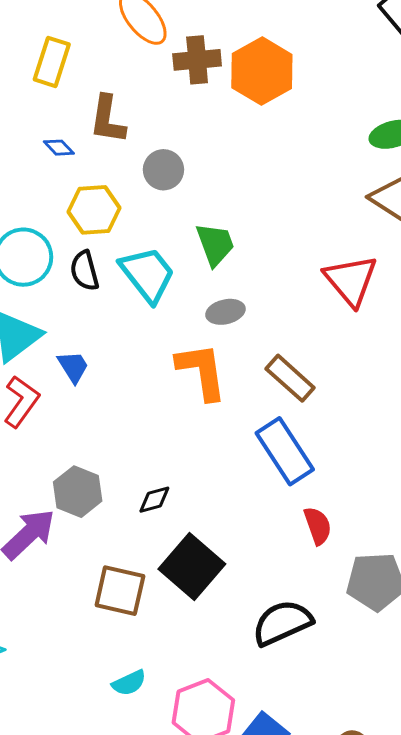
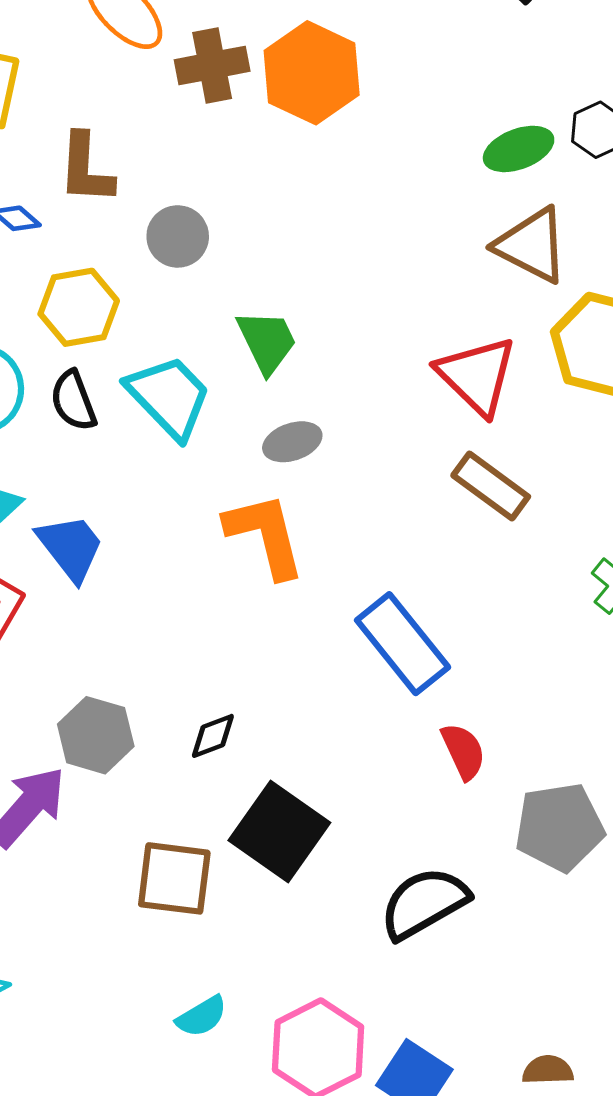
blue trapezoid: (73, 367) -> (70, 547), size x1.4
brown rectangle: (290, 378) -> (491, 486), moved

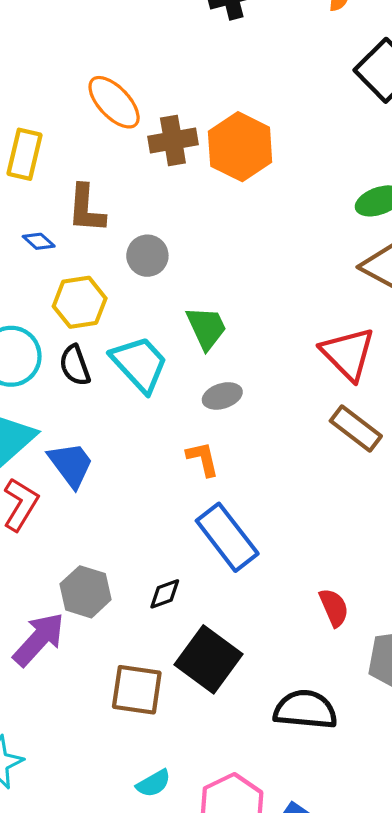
orange L-shape: (265, 535) -> (203, 459), size x0.6
blue rectangle: (403, 644) -> (227, 537), moved
black semicircle: (424, 903) -> (305, 710), turned 34

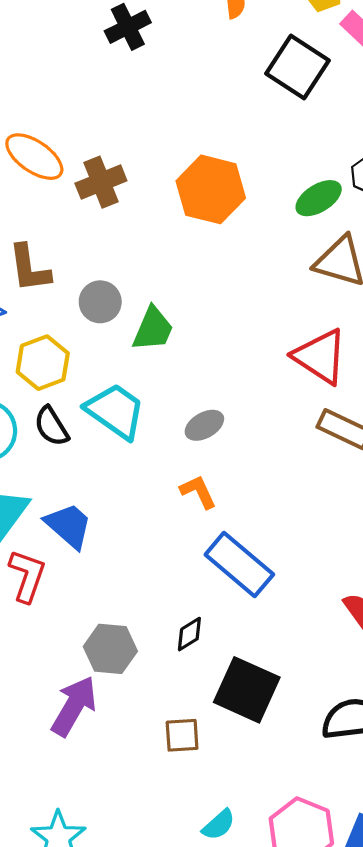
orange hexagon: (240, 147) -> (211, 189), moved
green trapezoid: (206, 328) -> (153, 329), moved, turned 60
brown square: (137, 690) -> (182, 735), size x0.7

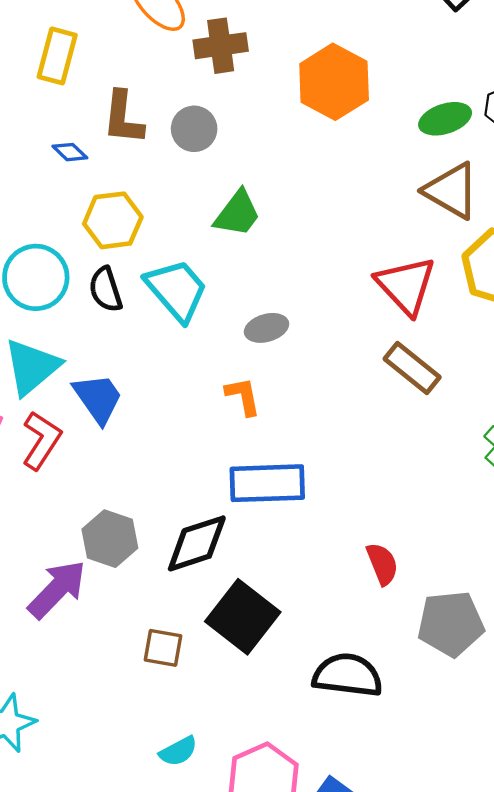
gray circle: (100, 302) -> (194, 129), moved
blue rectangle: (239, 565) -> (267, 483), turned -56
black diamond: (189, 634) -> (197, 543), size x1.8

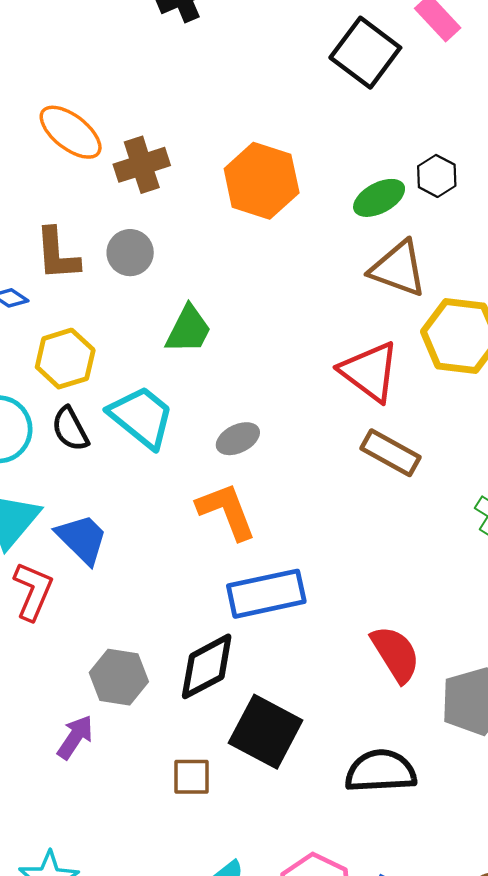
orange L-shape: (243, 396) -> (226, 511), size x1.5
red semicircle: (382, 564) -> (396, 654), size x1.4
purple arrow: (57, 589) -> (75, 737), size x0.7

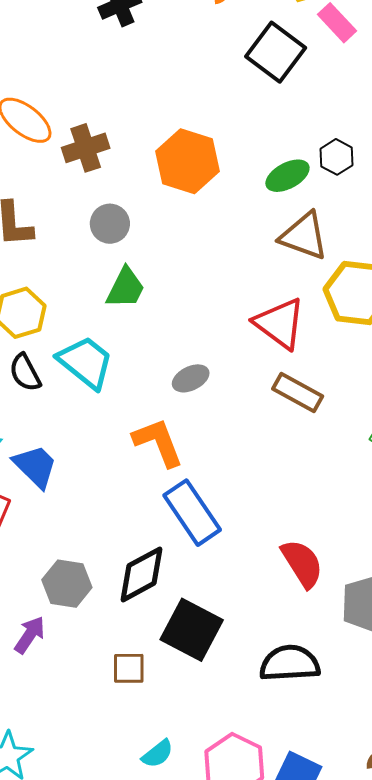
gray circle: (130, 253) -> (110, 224), moved
gray ellipse: (238, 439) -> (191, 378), moved
blue rectangle: (266, 594) -> (192, 513), turned 68

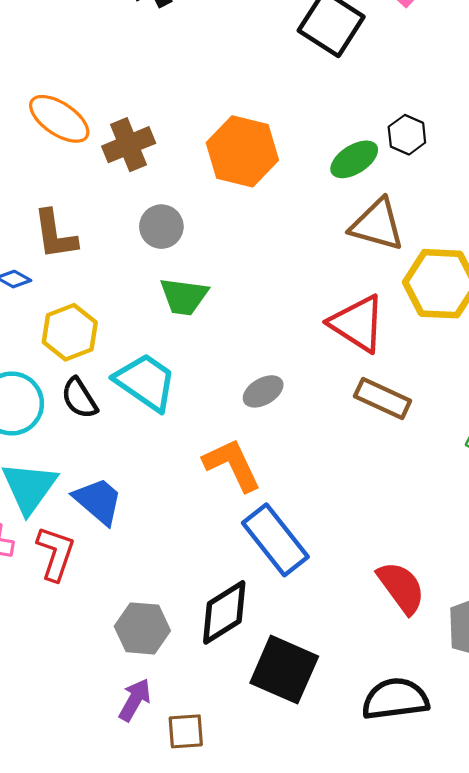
green trapezoid: (125, 288) -> (184, 296), turned 75
purple arrow: (30, 635) -> (135, 700), moved
brown square: (129, 668) -> (186, 731), moved

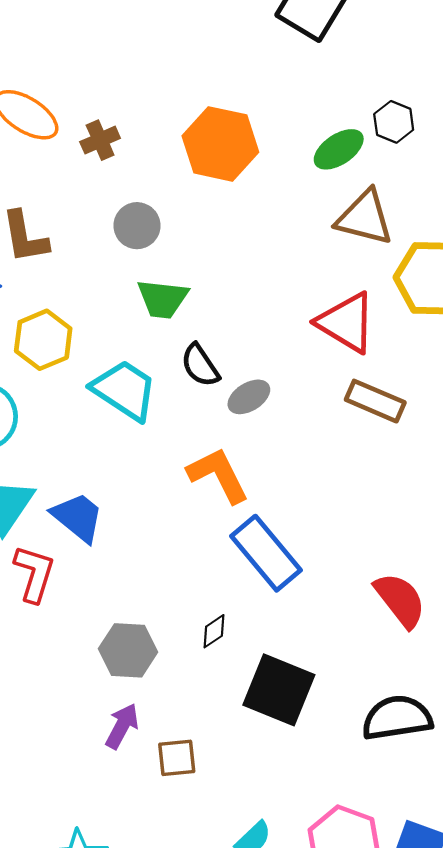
brown cross: (129, 145) -> (100, 140), size x0.7
black semicircle: (79, 398) -> (200, 365), moved
black diamond: (224, 612) -> (214, 631), size x0.5

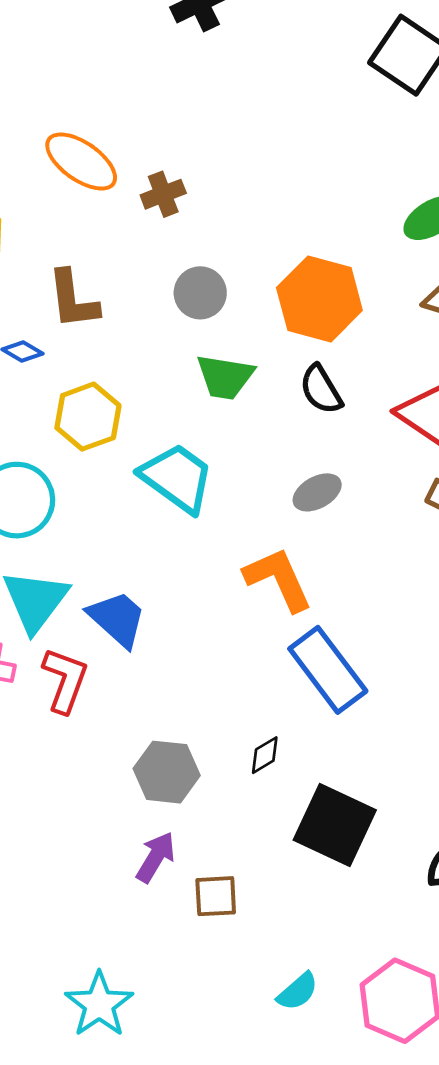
orange hexagon: (220, 144) -> (319, 299), moved
black semicircle: (200, 365) -> (321, 389), moved

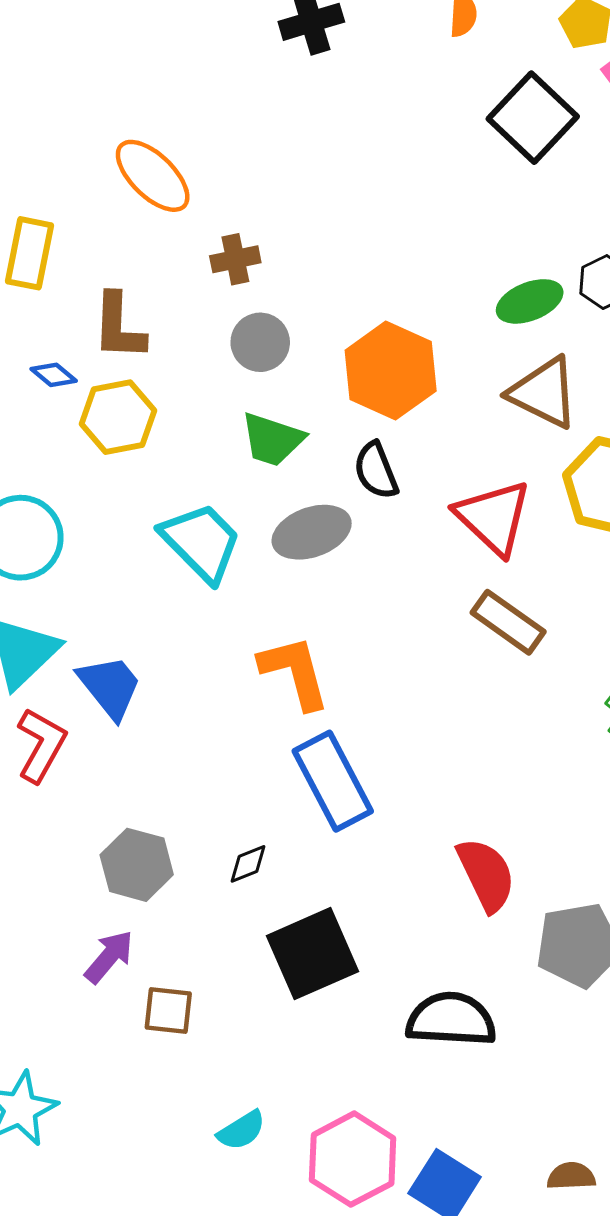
brown cross: (163, 194) -> (235, 259), moved
yellow hexagon: (88, 417) -> (118, 417), moved
gray ellipse: (317, 492) -> (312, 532), moved, size x1.4
black square: (335, 825) -> (313, 954), turned 32

